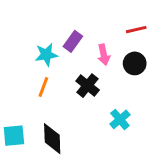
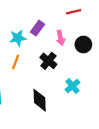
red line: (136, 30) -> (74, 12), moved
black diamond: (52, 139) -> (40, 100), moved

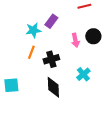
pink arrow: (60, 38) -> (75, 40), moved
black cross: (48, 61) -> (51, 59), moved, turned 35

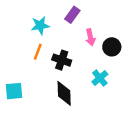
purple rectangle: (51, 21) -> (72, 15), moved
black circle: (93, 36) -> (112, 47), moved
black cross: (51, 59) -> (62, 60), turned 35

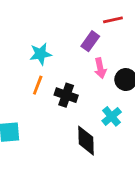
purple rectangle: (72, 15) -> (90, 41), moved
black diamond: (64, 93) -> (86, 141), moved

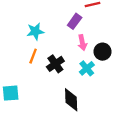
black cross: (66, 95) -> (55, 64), turned 36
cyan cross: (112, 116) -> (87, 68), moved

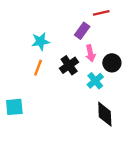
black cross: (55, 64) -> (69, 65), moved
black diamond: (71, 100) -> (105, 114), moved

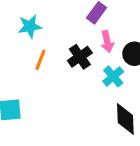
cyan star: (40, 41) -> (30, 26), moved

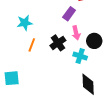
cyan cross: (113, 76) -> (80, 56), turned -32

